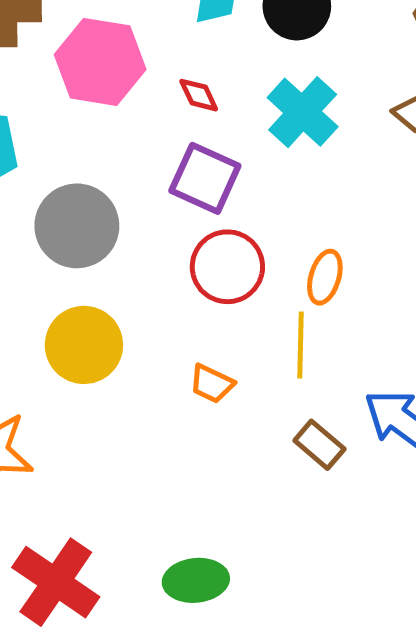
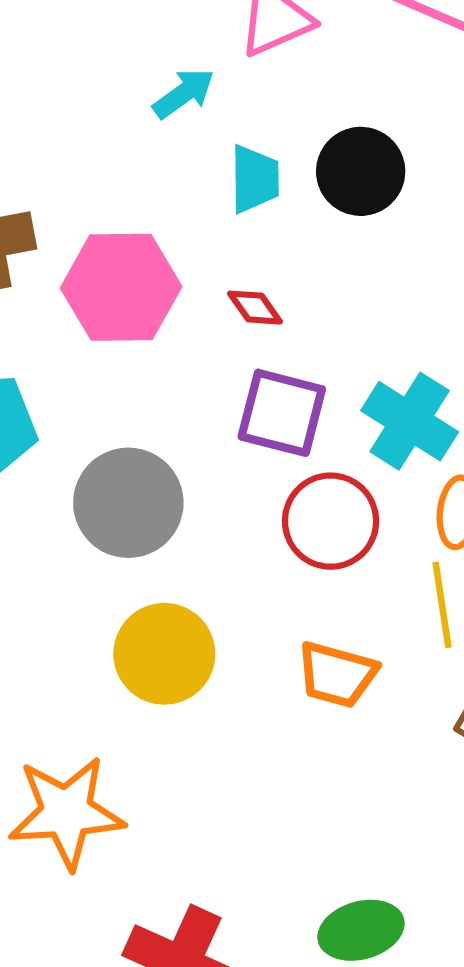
cyan cross: (303, 112) -> (410, 421), moved
orange trapezoid: (212, 384) -> (337, 675), size x1.4

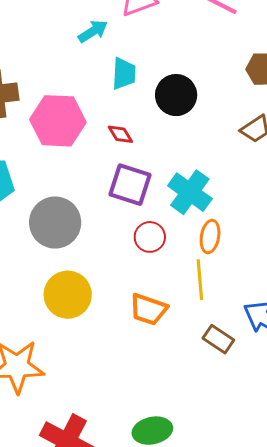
black circle: (361, 171) -> (176, 95), moved
red circle: (331, 521) -> (150, 237), size x0.7

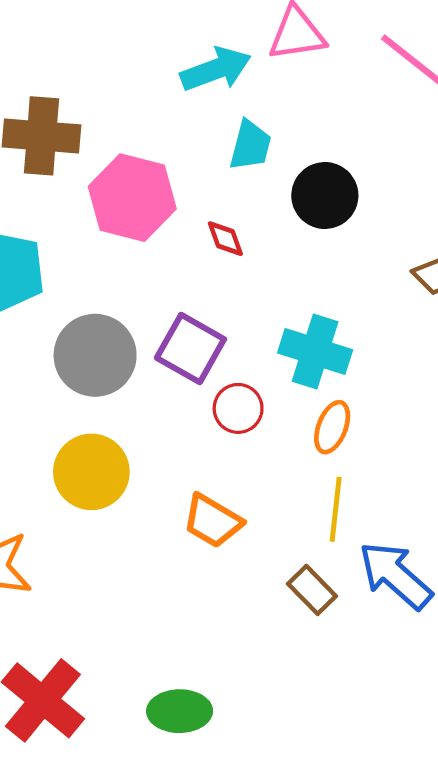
cyan arrow: (93, 31) -> (216, 69), size x1.4
purple square: (130, 185) -> (190, 348), moved
cyan cross: (190, 192) -> (315, 351), turned -30
yellow line: (200, 280) -> (336, 509), moved

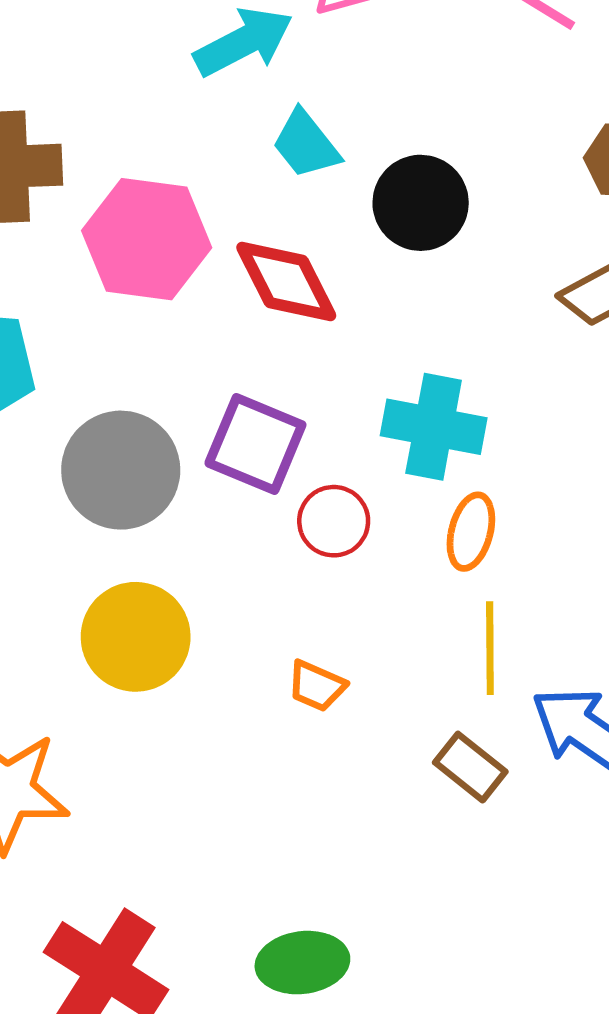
cyan trapezoid: (250, 145) -> (306, 144), turned 134
red diamond: (225, 239) -> (286, 282), size x1.8
orange trapezoid: (212, 521) -> (317, 686), size x0.7

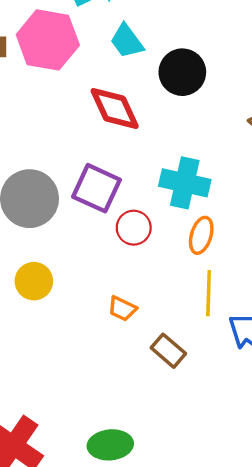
pink hexagon: (147, 239) -> (48, 40), moved
yellow circle: (136, 637) -> (34, 281), size x0.7
brown rectangle: (470, 767) -> (168, 351), moved

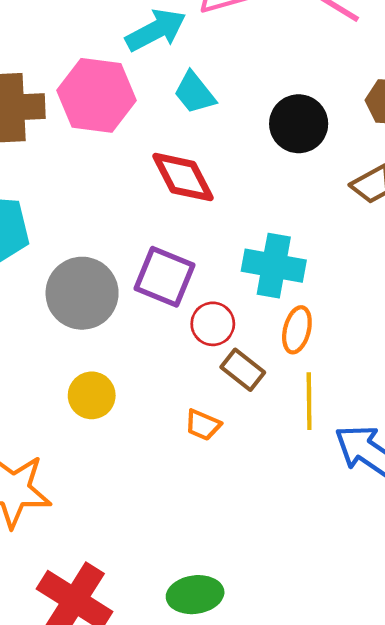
black circle: (182, 72) -> (299, 124), moved
brown rectangle: (168, 351) -> (243, 370), moved

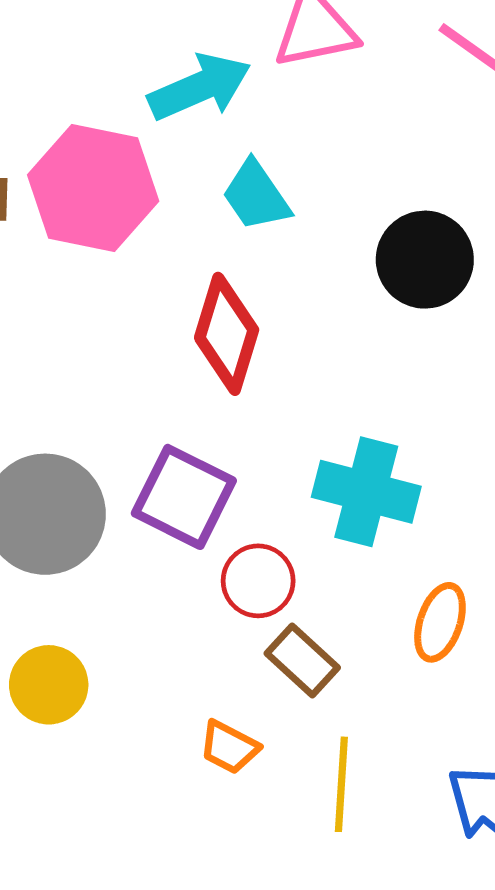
red diamond: (183, 177) -> (227, 334), turned 40
orange ellipse: (297, 330) -> (440, 622), moved
yellow line: (309, 401) -> (341, 784), moved

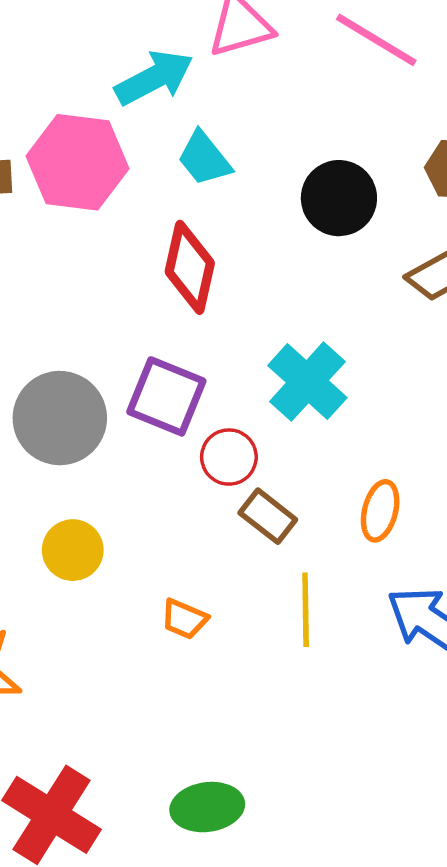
cyan cross: (366, 492) -> (307, 382), turned 32
orange ellipse: (440, 622) -> (380, 511), moved
orange trapezoid: (229, 747) -> (184, 619), moved

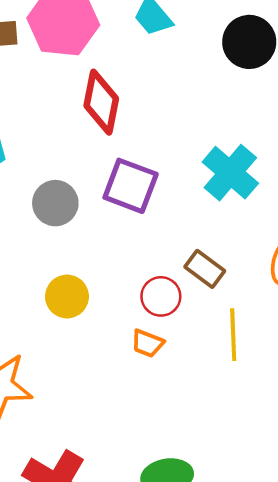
red diamond: (190, 267) -> (101, 102), moved
gray circle: (60, 418) -> (55, 203), size x0.7
red circle: (229, 457) -> (161, 296), moved

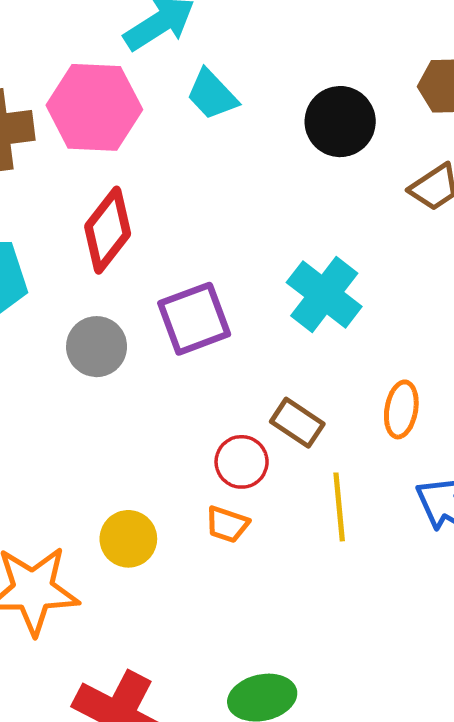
red diamond: (101, 102) -> (108, 230), moved, turned 30
purple square: (131, 186) -> (194, 319), turned -38
yellow circle: (67, 297) -> (128, 539), moved

